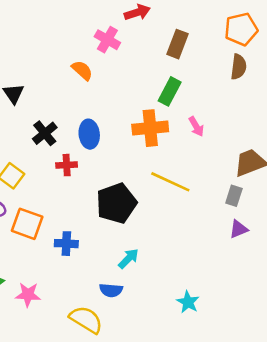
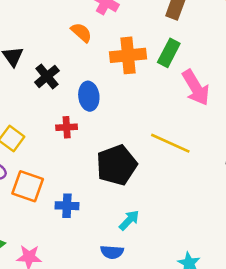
pink arrow: (196, 126) -> (196, 88), size x1.8
orange cross: (150, 128) -> (128, 55), moved
black cross: (45, 133) -> (47, 76), moved

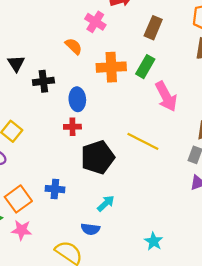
black cross: (47, 76) -> (43, 81), turned 30
red cross: (67, 127) -> (72, 127), moved
orange square: (28, 186) -> (18, 199), moved, turned 32

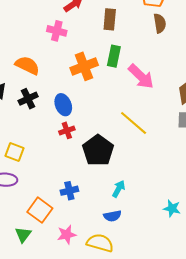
orange semicircle: (74, 46) -> (27, 65), moved, size x1.4
yellow line: (143, 141) -> (134, 123), turned 32
pink star: (22, 230) -> (67, 235), moved

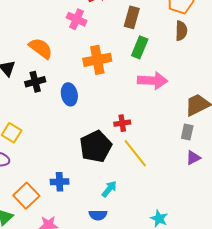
green rectangle: (114, 56) -> (140, 47), moved
pink arrow: (141, 76) -> (153, 81), turned -52
yellow line: (134, 123) -> (135, 153), moved
red cross: (67, 130) -> (122, 123), moved

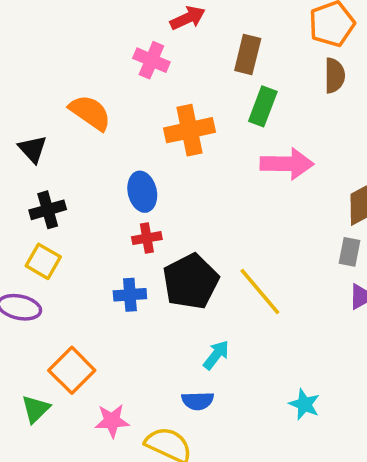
black cross: (35, 82) -> (48, 210), moved
red cross: (122, 123) -> (147, 238), moved
blue cross: (60, 182) -> (130, 295), moved

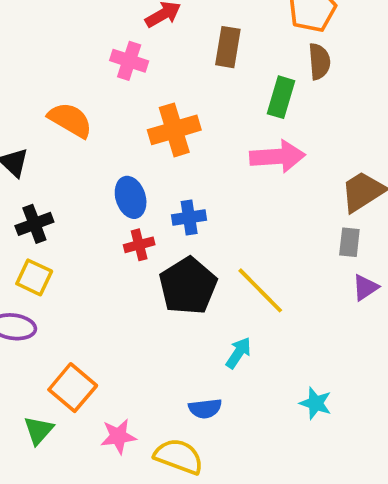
green rectangle: (263, 106) -> (281, 97), moved
blue cross: (130, 295) -> (189, 218), moved
cyan arrow: (216, 355) -> (238, 353), moved

